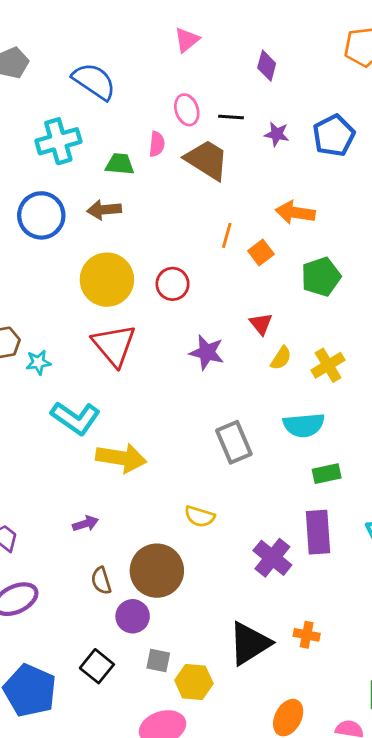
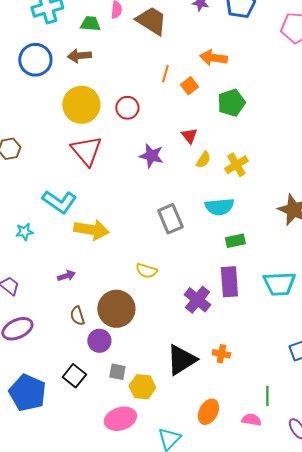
cyan star: (38, 362) -> (24, 232), moved

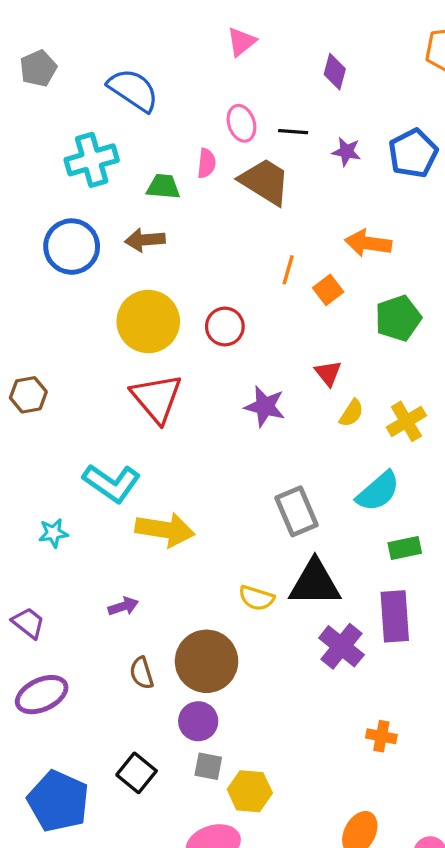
cyan semicircle: (219, 207) -> (378, 491), turned -36
purple circle: (99, 341) -> (198, 721), moved
black triangle: (181, 360) -> (315, 583), moved, turned 32

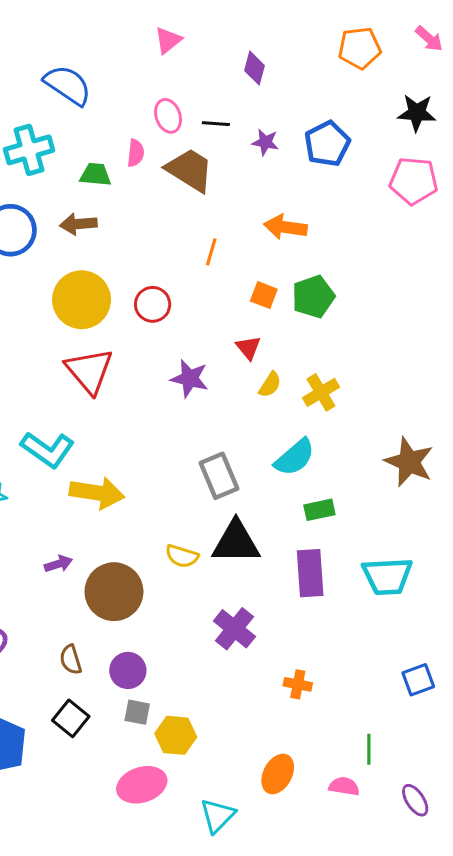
orange square: (328, 290) -> (264, 295), moved, turned -32
purple cross: (341, 646) -> (234, 629), moved
brown circle: (207, 661) -> (114, 592), moved
brown semicircle: (142, 673) -> (71, 660), moved

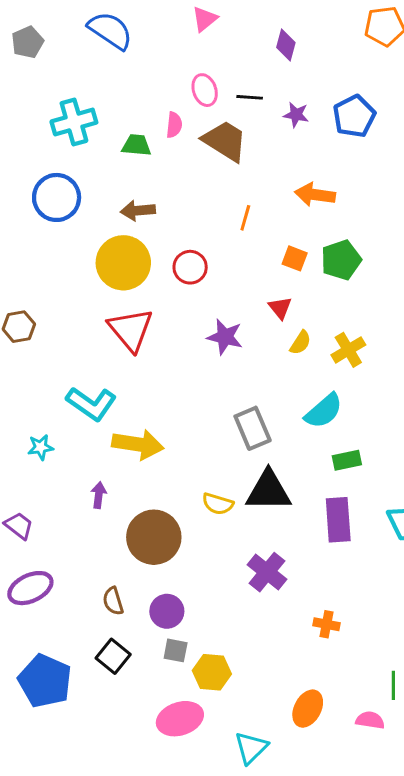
blue semicircle: (68, 85) -> (110, 31), moved
brown arrow: (78, 224) -> (138, 211), moved
purple arrow: (58, 564) -> (99, 495), moved, turned -65

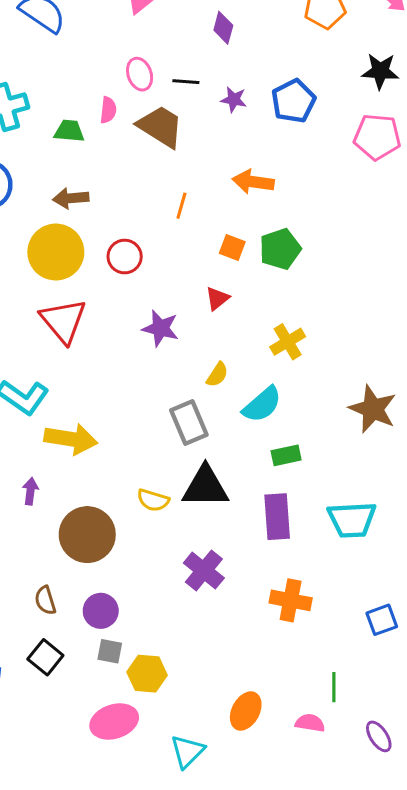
red triangle: (280, 308) -> (217, 298), turned 30
yellow semicircle: (300, 343) -> (217, 375), moved
orange cross: (327, 624) -> (291, 600), moved, size x1.5

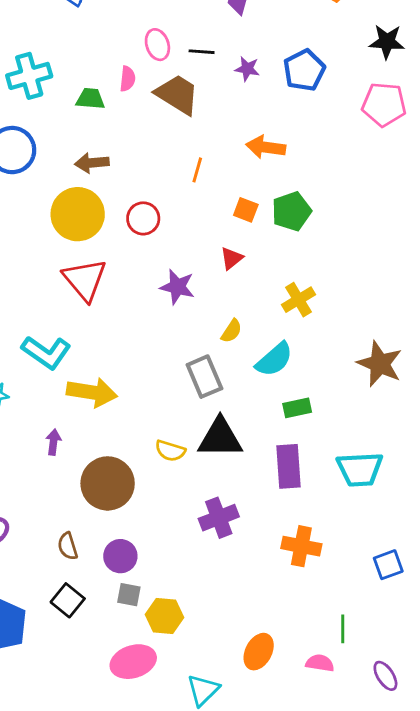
purple cross: (204, 570) -> (219, 518), turned 30

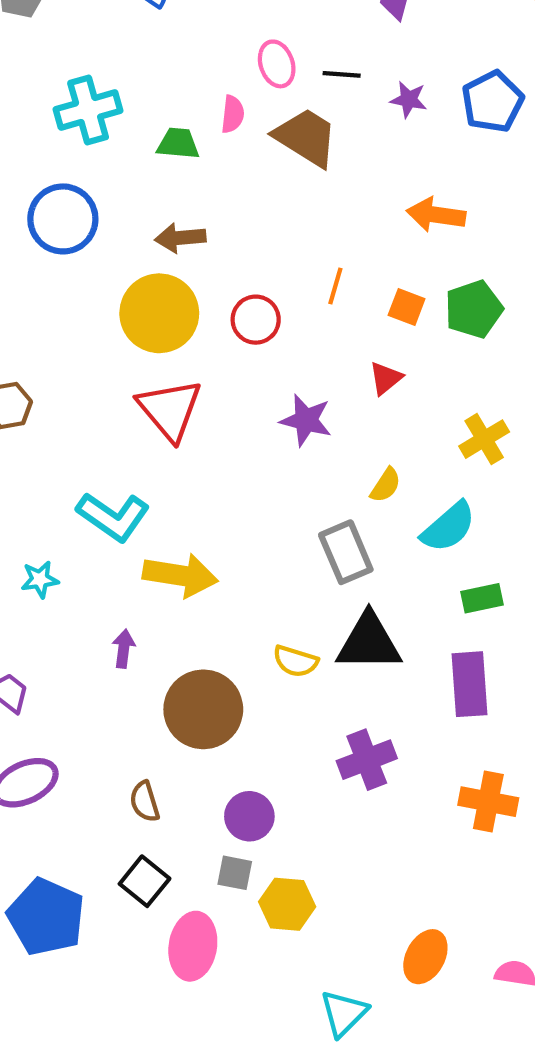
orange line: (197, 170) -> (335, 286), moved
purple circle: (120, 556) -> (249, 816), moved
pink ellipse: (133, 662) -> (193, 946), moved, turned -63

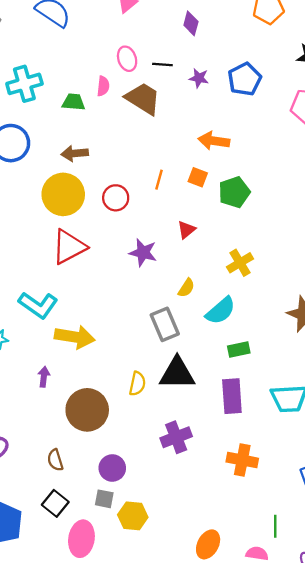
orange square: (407, 307) -> (198, 177), moved
red triangle: (170, 410) -> (69, 247), turned 42
yellow semicircle: (295, 661) -> (137, 384), turned -95

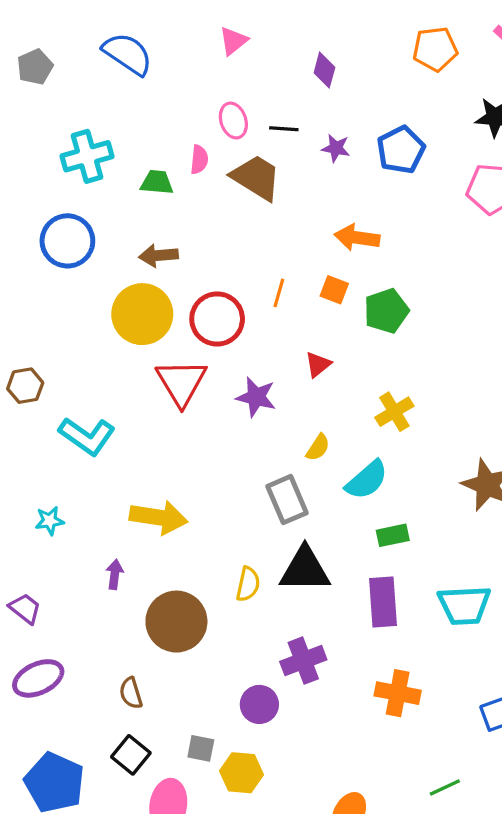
red circle: (116, 198) -> (217, 319), size x1.4
red triangle: (69, 247) -> (181, 382), moved, turned -33
cyan L-shape: (38, 305) -> (87, 436), moved
purple circle: (112, 468) -> (259, 704), moved
green line: (275, 526) -> (445, 787), turned 65

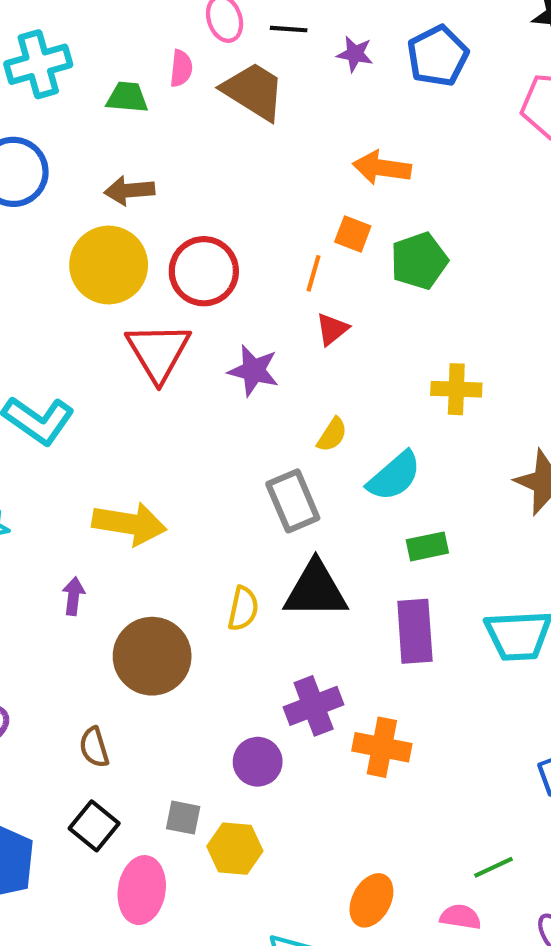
orange line: (279, 293) -> (314, 273), moved
yellow cross: (394, 412) -> (456, 389), moved, turned 33
orange cross: (398, 693) -> (382, 747), moved

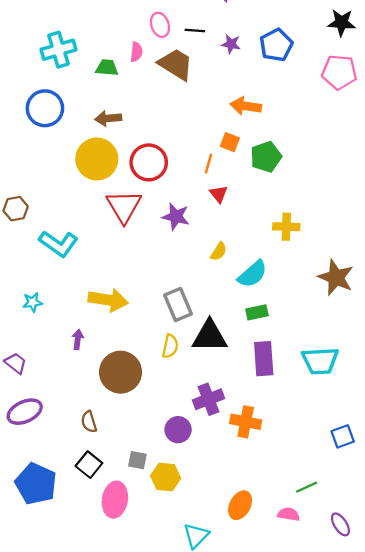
red triangle: (332, 329) -> (219, 194), turned -30
gray rectangle: (293, 501) -> (178, 304), moved
green rectangle: (427, 546) -> (257, 312), moved

